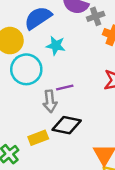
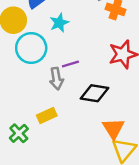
cyan star: (56, 46) -> (59, 23), turned -30
black diamond: (67, 125) -> (94, 93), moved

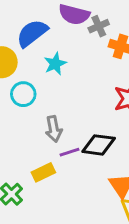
cyan circle: (31, 48) -> (23, 94), size x0.7
purple line: (70, 64) -> (70, 152), moved

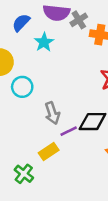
blue semicircle: (32, 33) -> (21, 23), moved, size x0.7
cyan star: (55, 64) -> (44, 42), moved

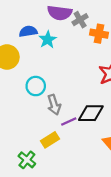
blue semicircle: (21, 23) -> (28, 31), moved, turned 36
cyan circle: (22, 87) -> (36, 86), moved

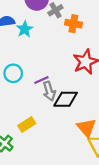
gray arrow: (54, 105) -> (49, 91), moved
purple line: (69, 122) -> (41, 80), moved

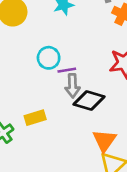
cyan circle: (13, 73) -> (49, 58), moved

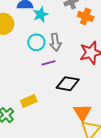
cyan circle: (49, 58) -> (36, 42), moved
gray arrow: (72, 86) -> (55, 42), moved

